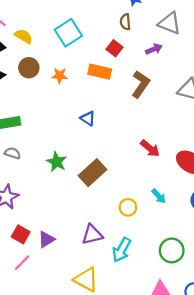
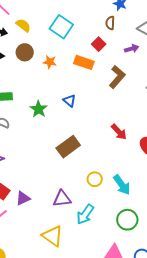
cyan square: (68, 33) -> (61, 27), turned -30
green star: (57, 162) -> (39, 109), moved
cyan arrow: (159, 196) -> (122, 185), moved, size x1.5

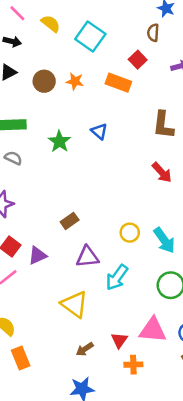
yellow semicircle: (23, 25) -> (51, 24), moved
brown circle: (25, 52) -> (44, 81), moved
brown L-shape: (117, 77) -> (163, 125), moved, turned 145
brown rectangle: (68, 147) -> (70, 221), moved, size x0.6

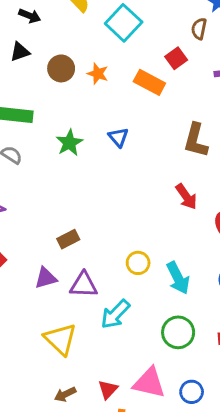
purple triangle: (37, 255) -> (46, 278), moved

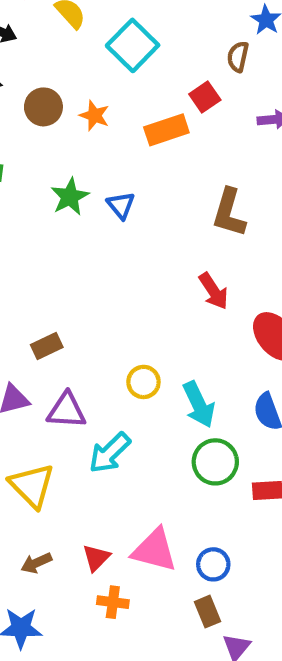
orange rectangle: (149, 82) -> (166, 130), turned -48
green star: (69, 143) -> (70, 197), moved
green circle: (178, 332) -> (215, 462), moved

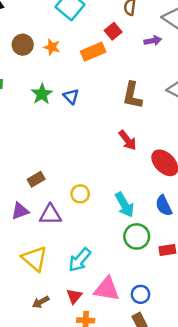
yellow circle: (143, 382) -> (80, 194), moved
cyan arrow: (110, 453) -> (80, 260), moved

